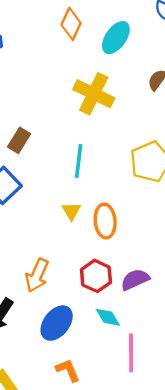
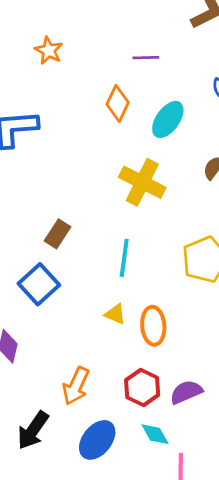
yellow triangle: (71, 211) -> (115, 314), turned -36

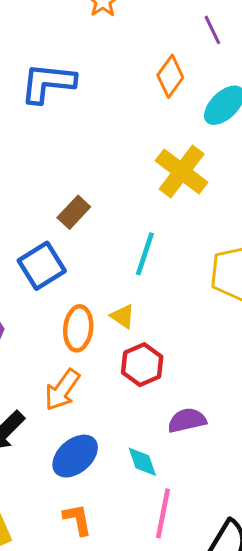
purple line: (146, 58) -> (212, 30), turned 55
orange ellipse: (153, 326) -> (78, 328), moved
red hexagon: (142, 388) -> (142, 365), moved

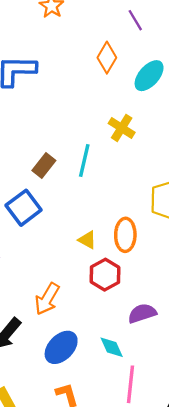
yellow cross: (182, 172) -> (122, 128), size x0.7
cyan line: (145, 254) -> (84, 161), moved
orange ellipse: (78, 328) -> (125, 235), moved

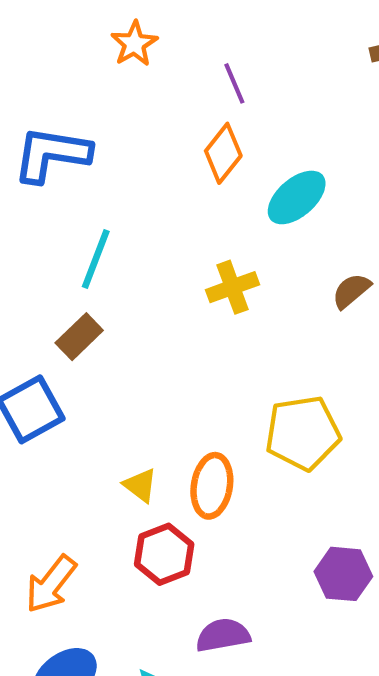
purple line: (135, 20) -> (234, 83), moved
yellow cross: (122, 128) -> (232, 287), turned 30
cyan line: (84, 161) -> (96, 259), moved

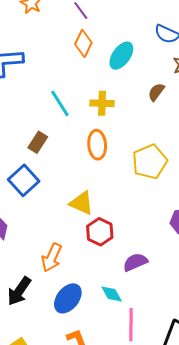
cyan line: (96, 259) -> (60, 103), moved, turned -40
yellow cross: (232, 287) -> (102, 103), turned 35
yellow triangle: (140, 485) -> (82, 203), size x1.5
orange ellipse: (212, 486) -> (97, 145), moved

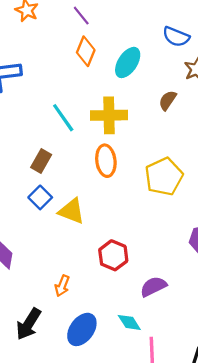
yellow cross: (102, 103) -> (109, 115), size x1.4
blue square: (24, 180) -> (40, 197), moved, size x0.7
yellow triangle: (82, 203) -> (72, 211), moved
orange arrow: (52, 258) -> (62, 286), size x0.7

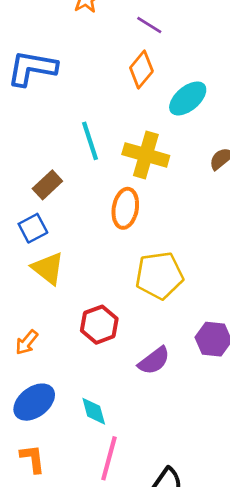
purple line: (81, 16) -> (149, 25), turned -36
yellow pentagon: (164, 177) -> (159, 275), moved
yellow triangle: (72, 211) -> (48, 268), moved
purple semicircle: (153, 287) -> (154, 361), moved, turned 152

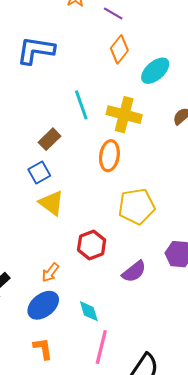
purple line: (149, 25) -> (113, 14), moved
orange arrow: (27, 342) -> (50, 273), moved

